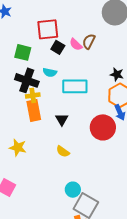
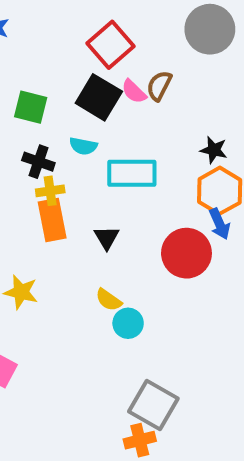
red square: (48, 29) -> (111, 45), moved, turned -35
black square: (58, 47) -> (99, 97), size x1.6
black cross: (27, 80) -> (38, 162), size x0.7
cyan circle: (73, 190) -> (128, 323), moved

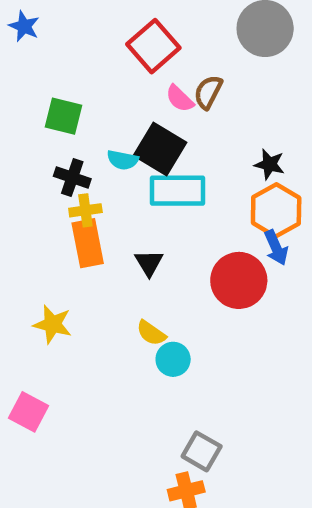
black square: (99, 97) -> (160, 149), moved
gray square: (153, 405) -> (202, 451), size x0.7

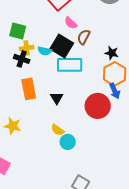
brown semicircle: (208, 92) -> (84, 37), moved
yellow cross: (85, 210) -> (27, 48), moved

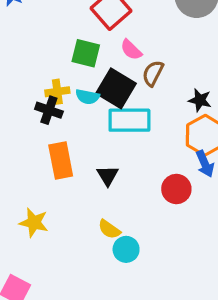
green square: (18, 31) -> (86, 53), moved
red circle: (98, 106) -> (176, 189), size x0.7

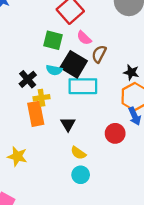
yellow cross: (57, 92) -> (41, 98), moved
black cross: (49, 110) -> (28, 79), turned 30
yellow semicircle: (109, 229) -> (78, 153), moved

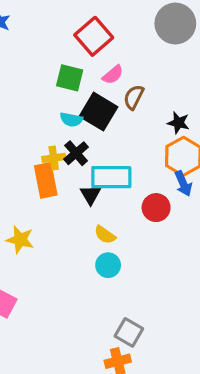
pink semicircle: (84, 38) -> (113, 75), turned -84
black cross: (28, 79) -> (76, 153), moved
cyan rectangle: (83, 86) -> (111, 177), moved

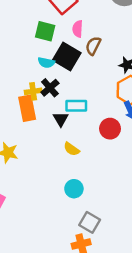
pink semicircle: (113, 75) -> (78, 29), turned 133
cyan rectangle: (111, 177) -> (76, 106), size x0.7
cyan circle: (108, 265) -> (74, 189), moved

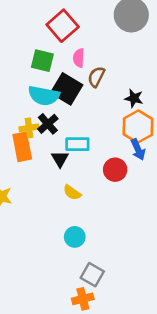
cyan semicircle: (46, 63) -> (44, 96), size x1.6

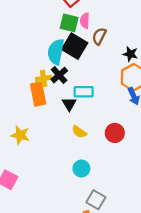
green square: (42, 61) -> (69, 23), moved
cyan semicircle: (44, 96) -> (56, 52), turned 90
red circle: (115, 170) -> (115, 133), moved

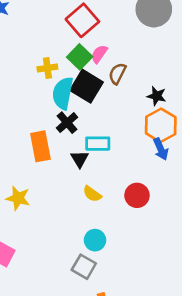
pink semicircle: (85, 21) -> (99, 54), turned 32
green square: (69, 23) -> (80, 57), turned 30
yellow cross: (44, 78) -> (47, 68), moved
gray square: (96, 200) -> (84, 267), moved

